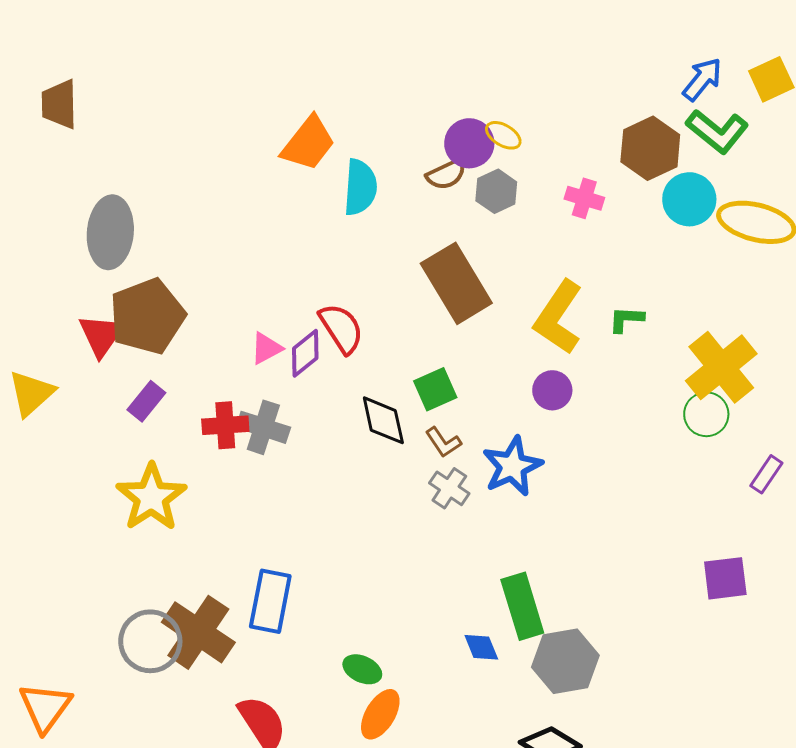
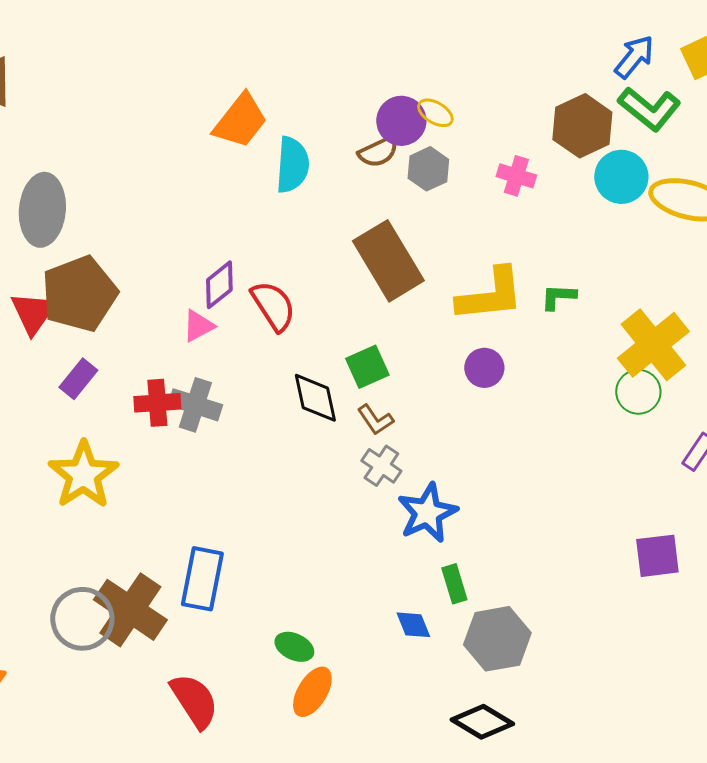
yellow L-shape: (558, 317) -> (490, 295), turned -130
purple diamond: (305, 353) -> (219, 285), moved
blue star: (512, 466) -> (427, 513), moved
green rectangle: (522, 606) -> (454, 584), size x0.6

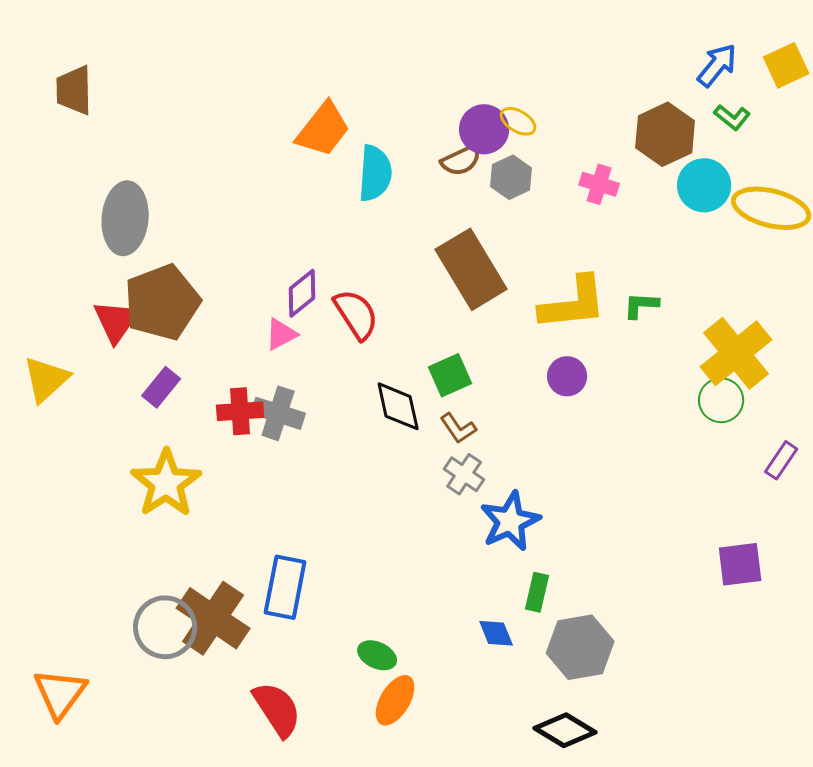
green L-shape: (649, 109) -> (732, 117), size x0.6
green rectangle: (454, 584) -> (537, 592), turned 30

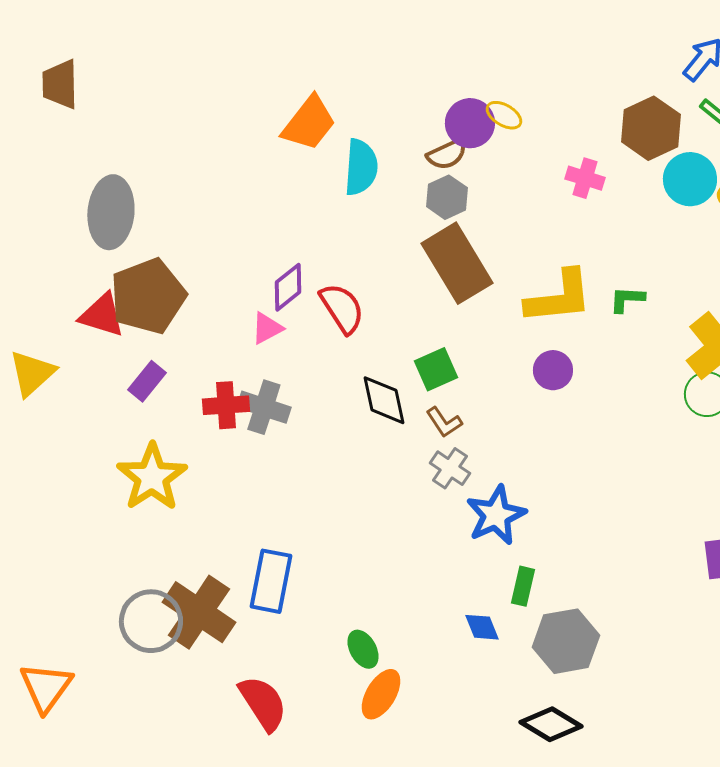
gray hexagon: (511, 177) -> (447, 197), moved
red triangle: (116, 321) -> (102, 315), turned -48
green ellipse: (377, 655) -> (363, 649), turned 36

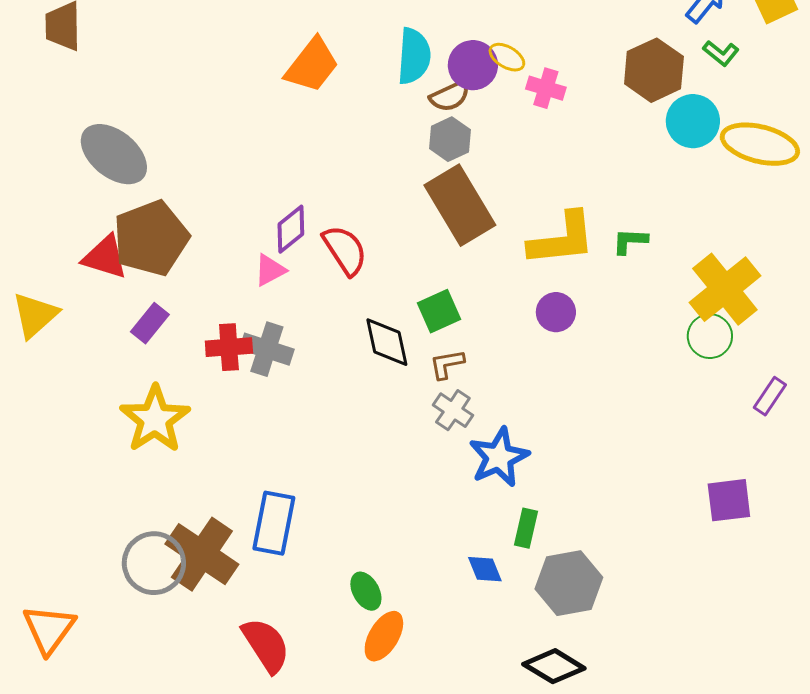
cyan semicircle: (361, 167) -> (414, 56), moved
pink cross: (585, 178) -> (546, 88), moved
gray ellipse: (111, 212) -> (114, 154), turned -56
brown L-shape: (444, 422) -> (447, 364), turned 114

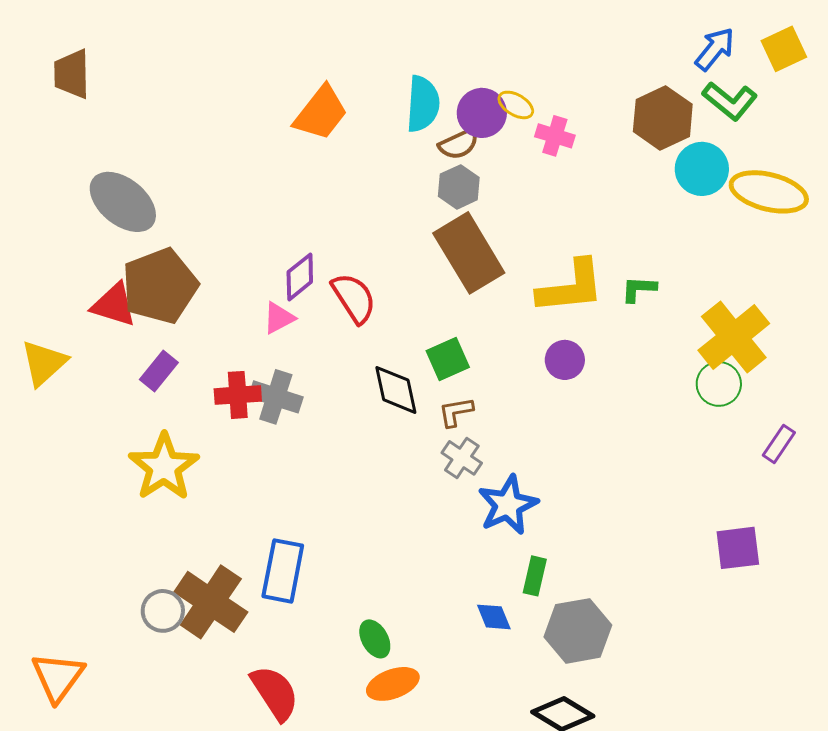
green L-shape: (721, 53) -> (730, 101), size x1.5
gray circle: (154, 563) -> (163, 611), size x0.7
orange ellipse: (384, 636) -> (393, 684), turned 39

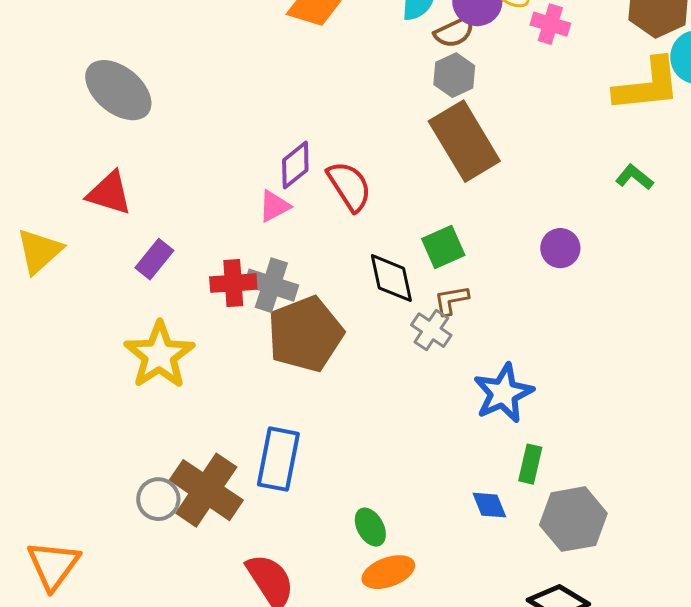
brown pentagon: (160, 286) -> (305, 334), moved
yellow L-shape: (571, 287) -> (647, 85), moved
green L-shape: (639, 289) -> (634, 177), turned 36
gray cross: (462, 458) -> (431, 330), moved

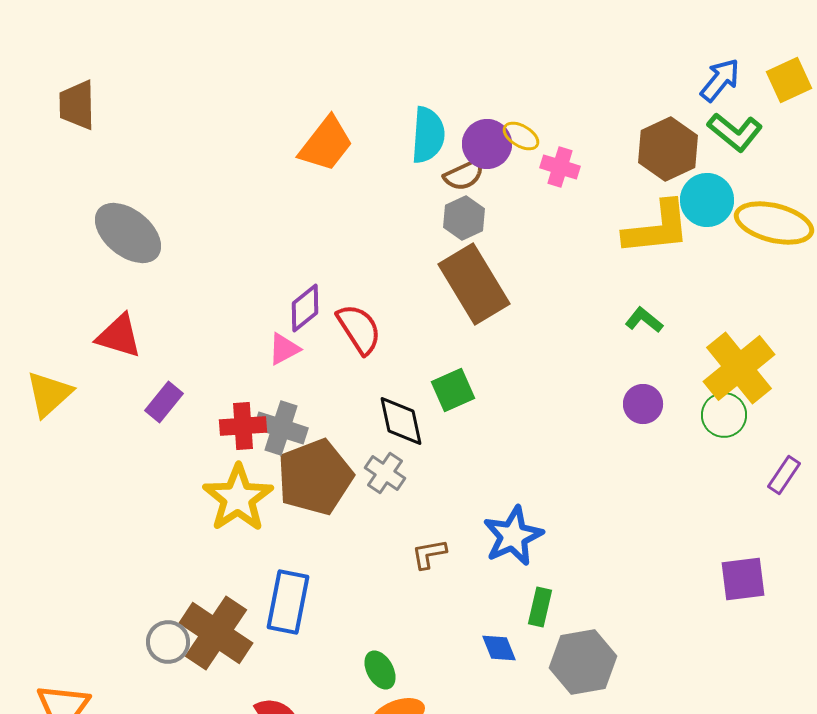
purple circle: (560, 248) -> (643, 404), moved
brown L-shape: (451, 300) -> (429, 554), moved
gray cross: (431, 330) -> (385, 473), moved
yellow star: (159, 355) -> (238, 498), moved

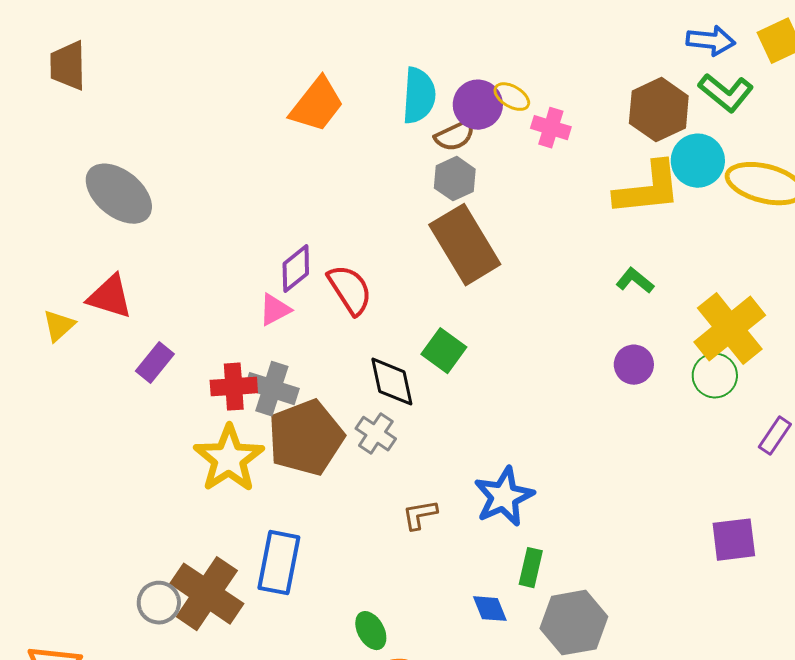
blue arrow: (720, 80) -> (711, 41), turned 57
green square: (453, 390) -> (444, 351), turned -30
yellow triangle: (49, 394) -> (59, 326), moved, size x0.7

